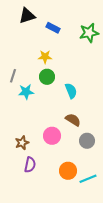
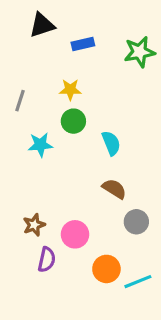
blue rectangle: (53, 28) -> (83, 44), turned -40
gray line: (13, 76) -> (20, 101), moved
pink circle: (52, 136) -> (75, 234), moved

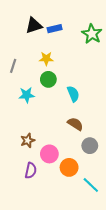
black triangle: (42, 25) -> (34, 26), moved
green star: (139, 52) -> (92, 34), turned -30
brown star: (34, 225) -> (28, 140), moved
orange circle: (106, 269) -> (69, 167), moved
cyan line: (138, 282) -> (91, 185), turned 66

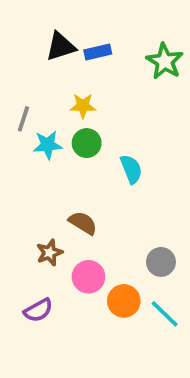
cyan star: (27, 95) -> (48, 145), moved
brown semicircle: (75, 124) -> (83, 223), moved
purple semicircle: (31, 171) -> (38, 310), moved, turned 49
cyan line: (91, 185) -> (165, 314), moved

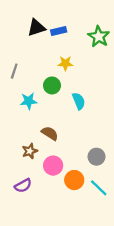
yellow star: (83, 106) -> (65, 63), moved
cyan star: (48, 145) -> (29, 101), moved

